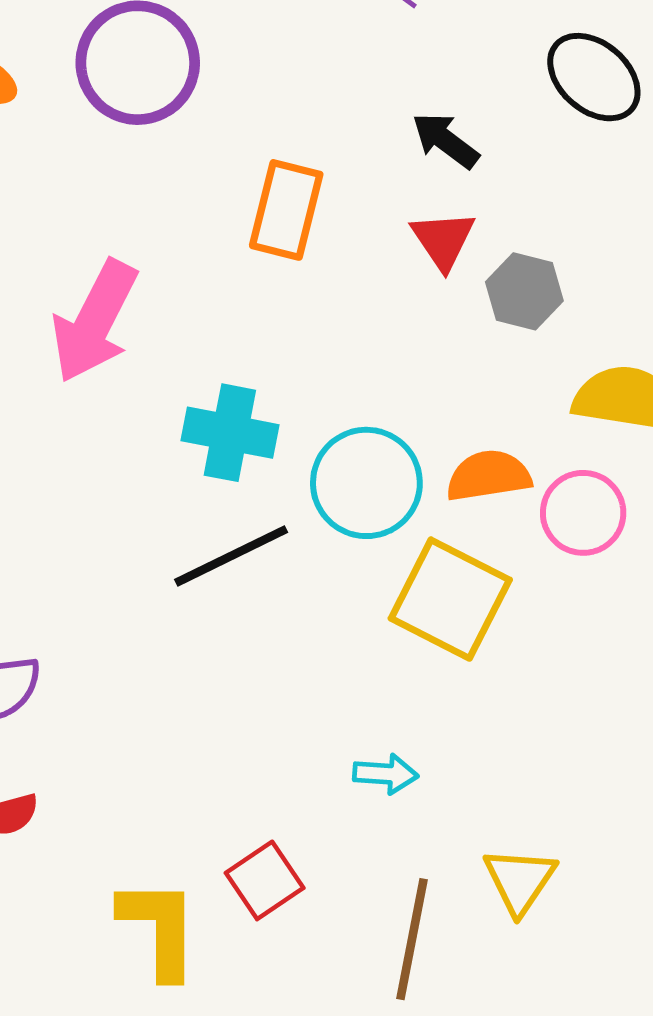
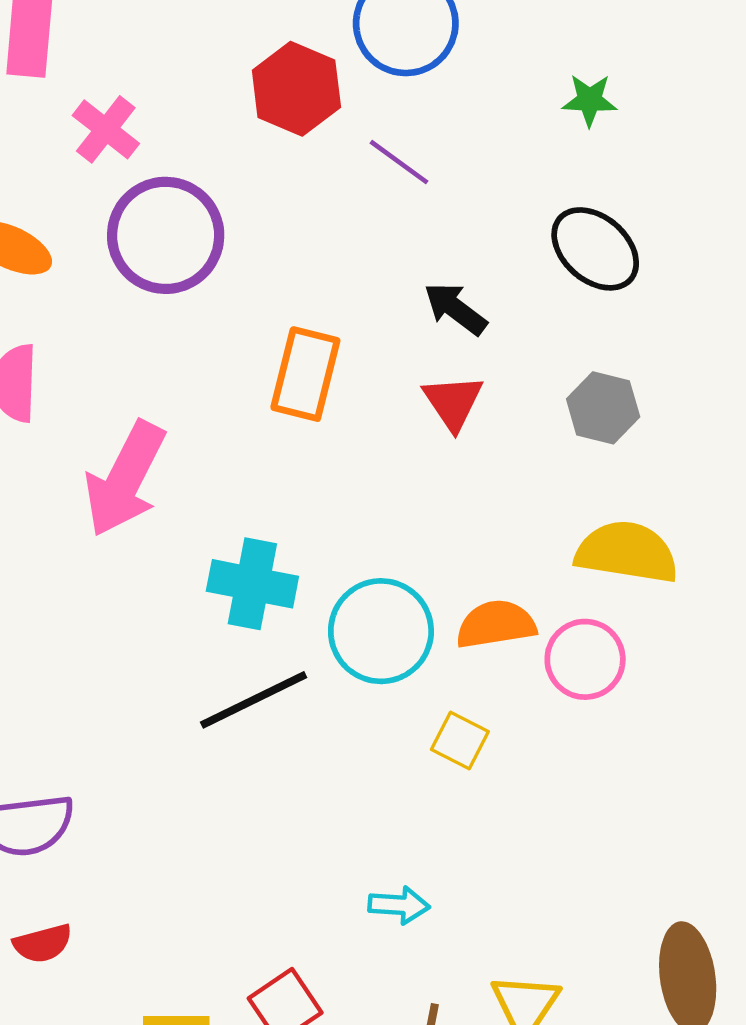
gray hexagon: (524, 291) -> (603, 408), moved
yellow square: (450, 599) -> (460, 740), size x0.5

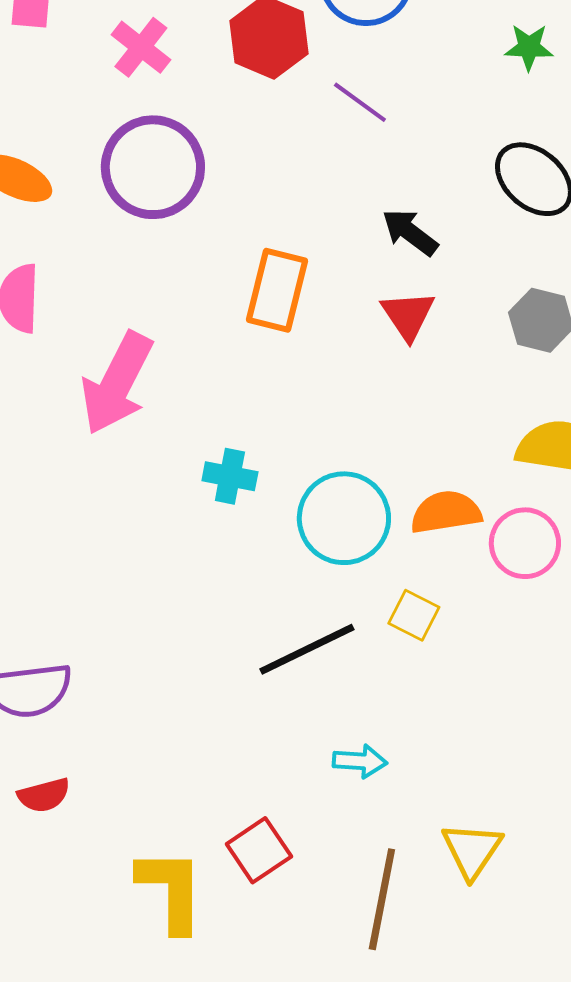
pink cross: (106, 129) -> (141, 47), moved
cyan cross: (252, 584) -> (230, 476), size x0.7
black line: (254, 700) -> (307, 649), moved

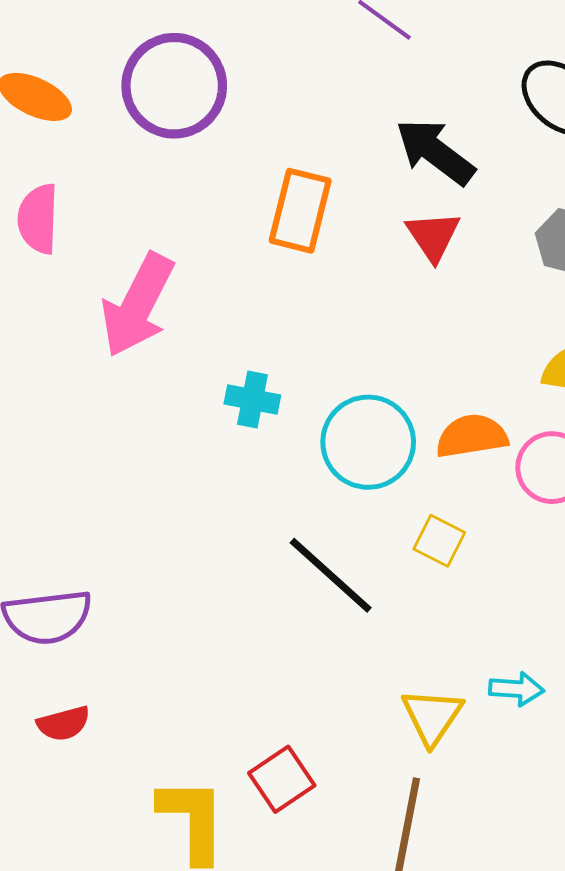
black arrow: (410, 232) -> (435, 152), size x1.4
black line: (307, 649) -> (331, 575), turned 68
cyan arrow: (360, 761) -> (516, 689), moved
yellow triangle: (472, 850) -> (432, 716), moved

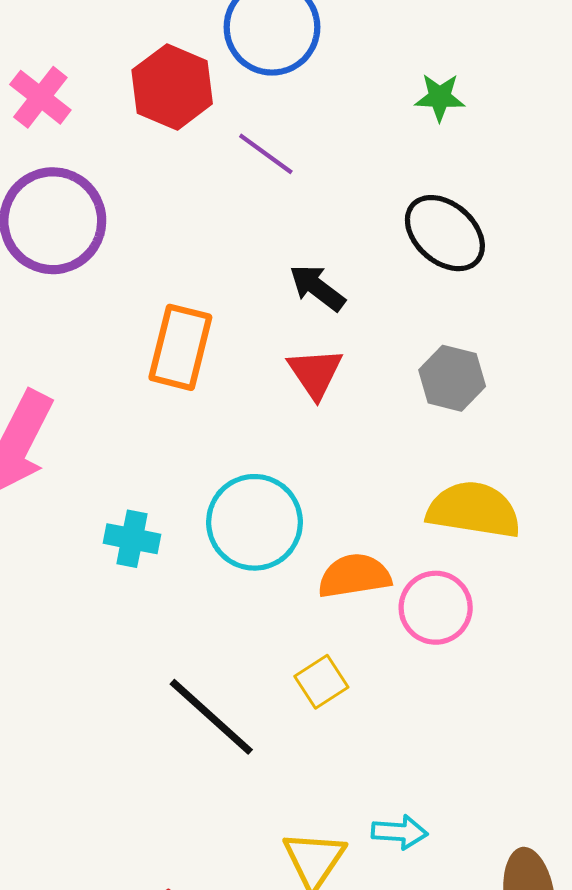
black arrow: (435, 152) -> (317, 288), size x0.7
cyan circle: (368, 442) -> (254, 522), moved
yellow square: (439, 541) -> (321, 682), turned 30

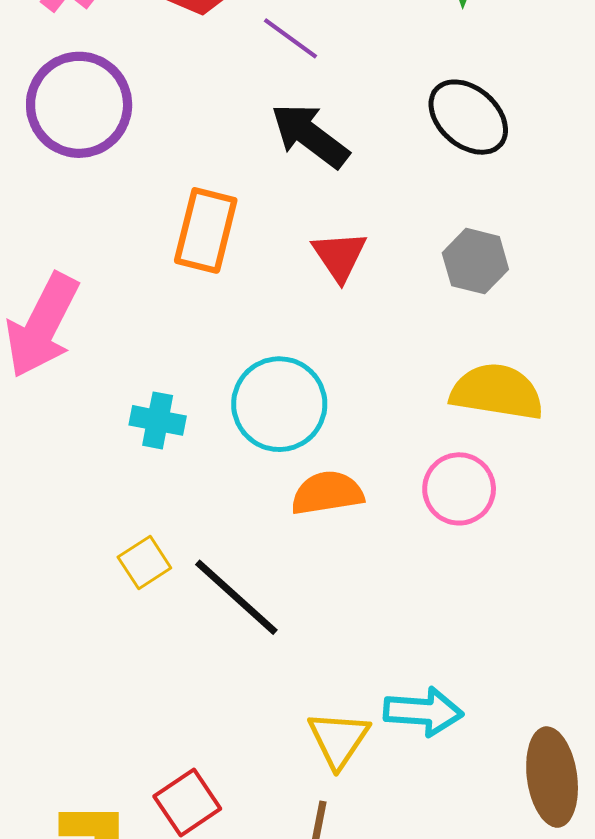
black arrow: (317, 288) -> (310, 135), moved, size x1.4
orange semicircle: (354, 576) -> (327, 493), moved
yellow square: (321, 682) -> (144, 562), moved
cyan arrow: (400, 832) -> (423, 712), size x1.4

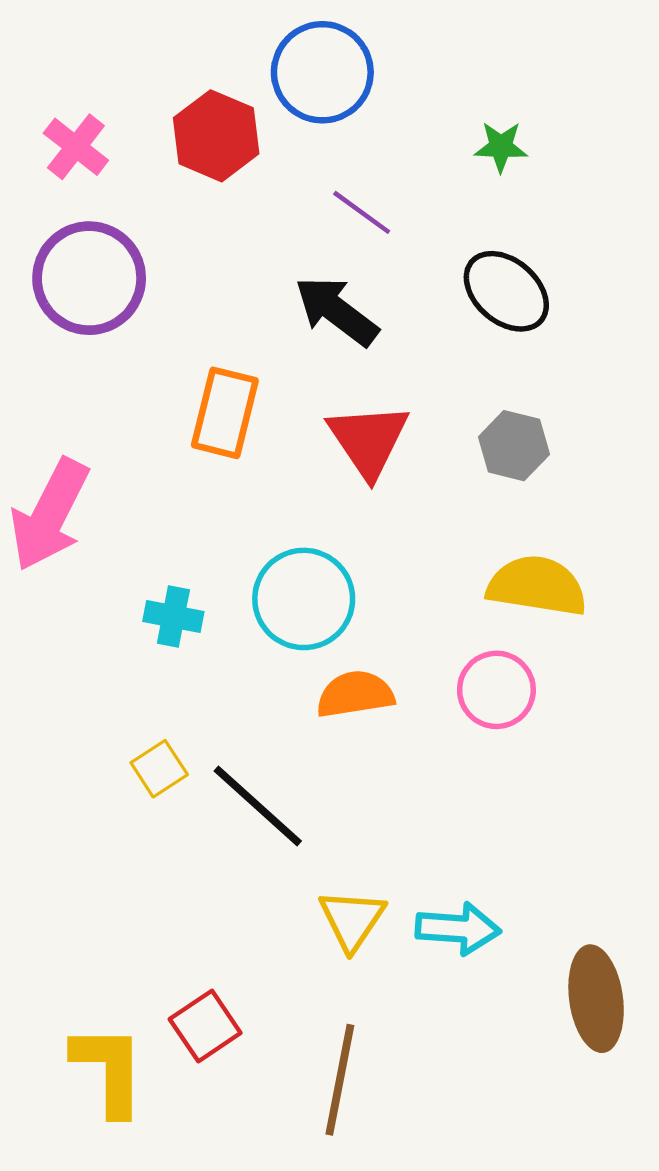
purple line: (291, 38) -> (362, 212), moved
red triangle: (340, 256) -> (368, 440), size x1.4
yellow triangle: (339, 739) -> (352, 920), moved

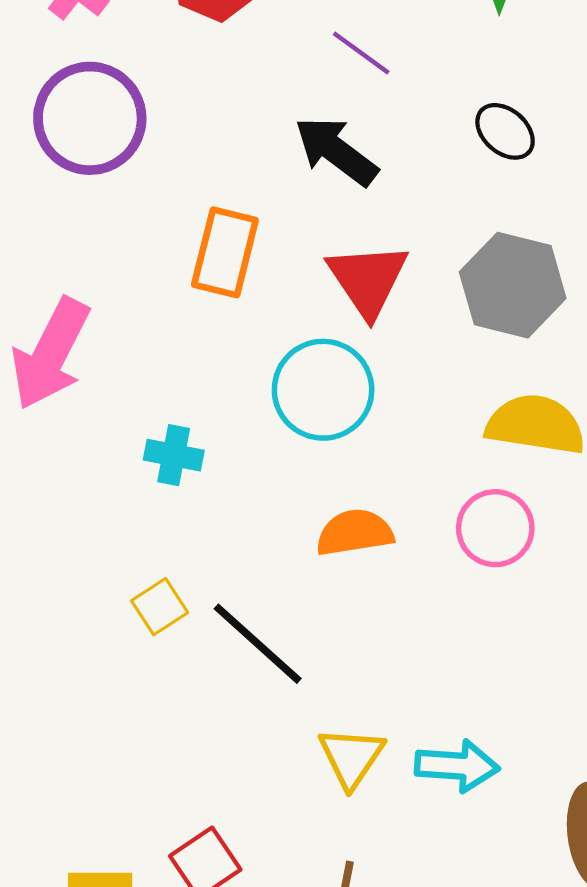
black ellipse: (506, 291) -> (505, 131), size x0.7
gray hexagon: (514, 446) -> (513, 285), size x1.5
cyan circle: (304, 599) -> (323, 390), moved

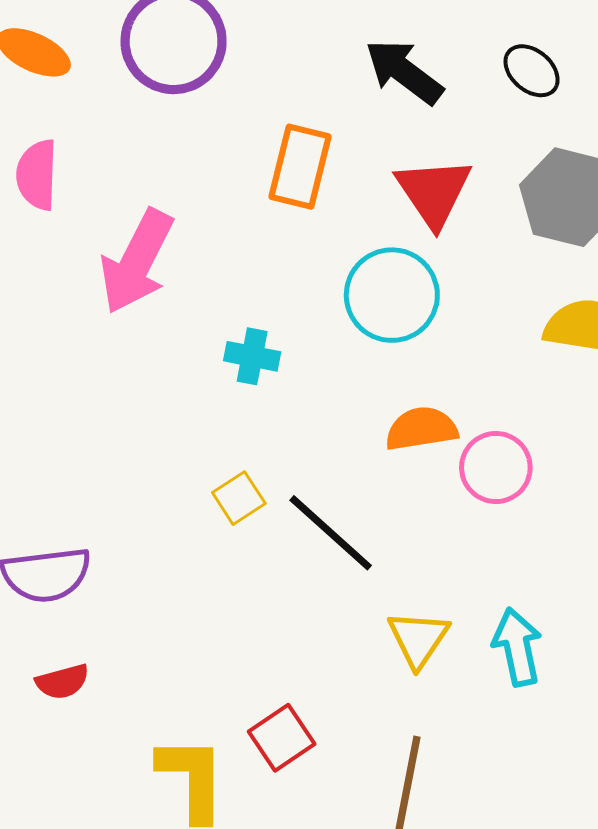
black ellipse: (505, 131) -> (532, 71), moved
pink circle: (495, 528) -> (496, 467), moved
cyan arrow: (457, 766) -> (517, 647), turned -106

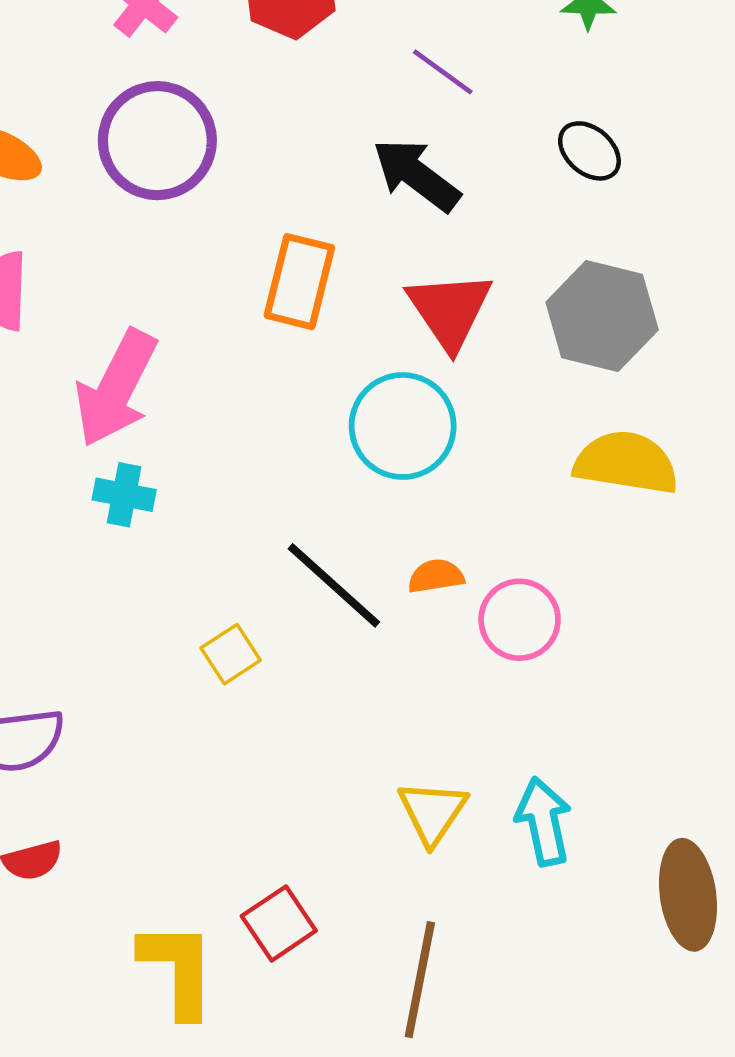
black ellipse: (532, 71) -> (589, 151), moved
cyan cross: (252, 356) -> (124, 495), moved
orange semicircle: (421, 429) -> (436, 576), size x0.7
black line: (331, 533) -> (334, 585), moved

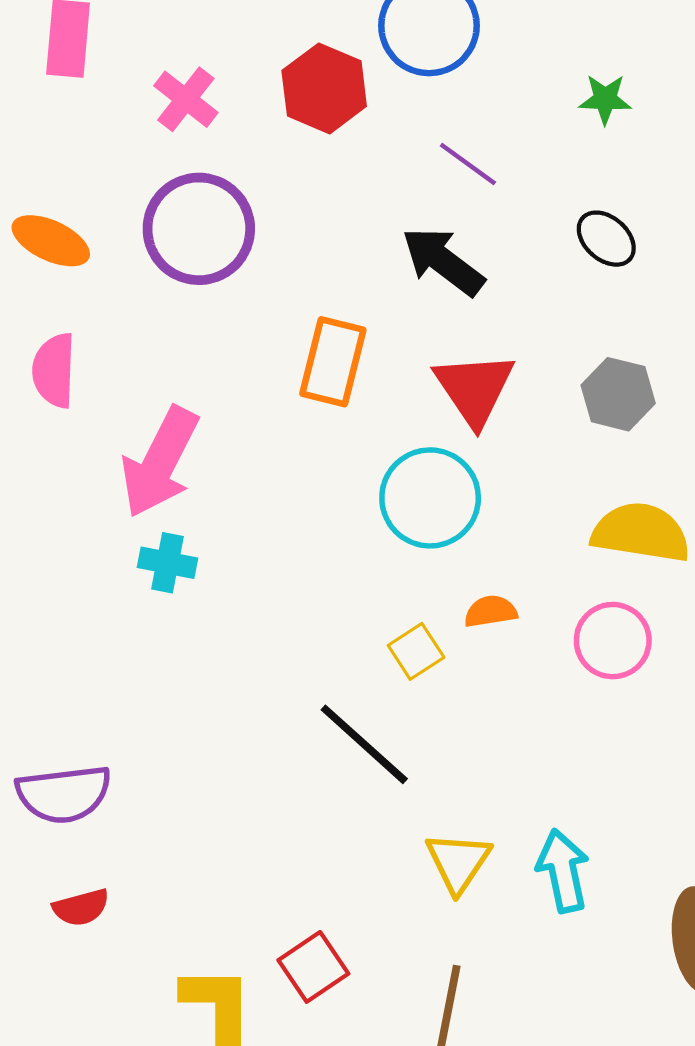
gray hexagon: (602, 316) -> (618, 394), size x0.7
orange semicircle: (436, 576) -> (491, 611), moved
black line: (334, 585) -> (364, 744), moved
pink circle: (520, 620) -> (613, 641), moved
yellow square: (231, 654) -> (416, 651), moved

